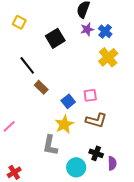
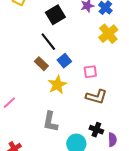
black line: (27, 65) -> (48, 42), moved
blue square: (68, 101) -> (64, 61), moved
yellow star: (64, 124) -> (57, 85), moved

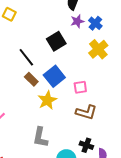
black square: (55, 15) -> (56, 41), moved
black line: (48, 42) -> (26, 57), moved
blue square: (64, 61) -> (54, 76), size x1.5

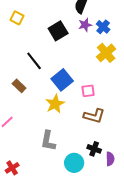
black square: (56, 41) -> (58, 31), moved
brown rectangle: (31, 79) -> (19, 86), moved

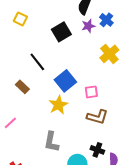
blue cross: (103, 27) -> (106, 20), moved

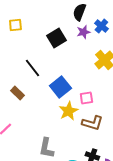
yellow square: (20, 19) -> (15, 25), turned -32
yellow star: (58, 105) -> (68, 111), moved

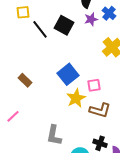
black square: (56, 38) -> (64, 25), turned -30
black line: (32, 68) -> (40, 29), moved

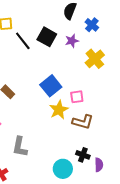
purple star: (91, 19) -> (72, 41), moved
gray L-shape: (54, 135) -> (20, 147), moved

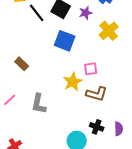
blue square: (51, 86) -> (65, 41), moved, turned -30
gray L-shape: (20, 147) -> (39, 104), moved
purple semicircle: (99, 165) -> (119, 129), moved

